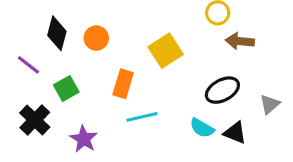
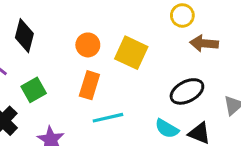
orange circle: (96, 38) -> (88, 45), moved
yellow square: (166, 51) -> (131, 53), turned -32

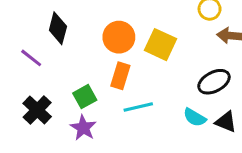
orange circle: (88, 45) -> (119, 37), size x1.4
green square: (34, 90) -> (85, 97), moved

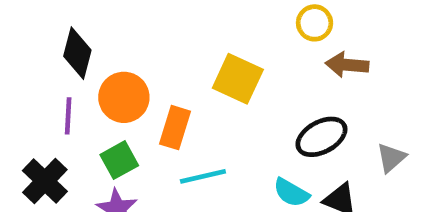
orange circle: (119, 37) -> (124, 97), moved
purple line: (31, 58) -> (68, 116), moved, turned 55

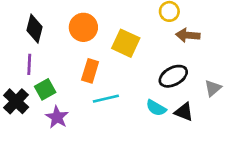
orange circle: (124, 97) -> (83, 27), moved
green square: (119, 160) -> (45, 89), moved

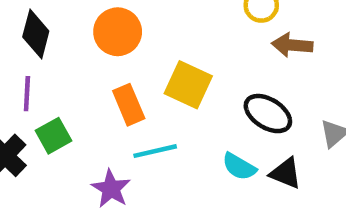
yellow square: (126, 43) -> (188, 85), moved
orange rectangle: (90, 71) -> (129, 105), turned -40
black ellipse: (173, 76) -> (268, 114), turned 60
purple star: (57, 117) -> (111, 189), moved

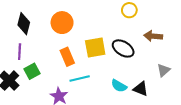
brown arrow: (292, 45) -> (153, 36), moved
yellow square: (188, 85) -> (95, 47), turned -35
black ellipse: (268, 114) -> (123, 48), moved

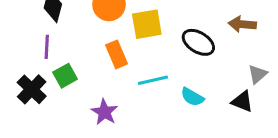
yellow square: (95, 47) -> (147, 24), moved
cyan line: (80, 79) -> (153, 80), moved
black triangle: (141, 89) -> (242, 101), moved

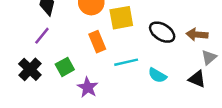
brown arrow: (242, 24) -> (197, 35), moved
purple line: (47, 47) -> (42, 36), turned 36
green square: (65, 76) -> (65, 67), moved

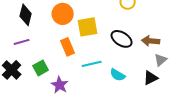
purple line: (42, 36) -> (22, 42), turned 35
black triangle: (197, 79) -> (151, 78), turned -49

